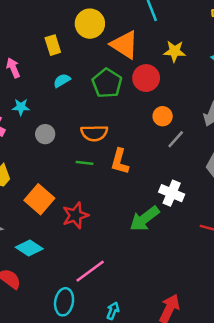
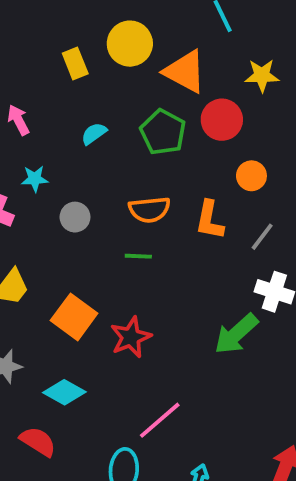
yellow rectangle: (53, 45) -> (75, 63), moved
gray line: (176, 139) -> (262, 237), moved
orange L-shape: (120, 161) -> (209, 220), moved

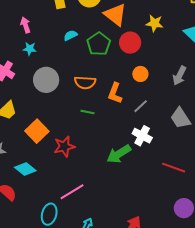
cyan semicircle: (94, 134) -> (70, 35), moved
cyan star: (35, 179) -> (30, 49), moved
gray circle: (75, 217) -> (46, 80), size x1.6
green line: (138, 256) -> (88, 112), moved

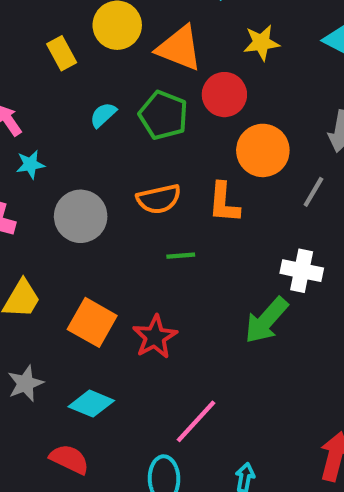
orange circle: (140, 74) -> (263, 150), size x1.6
gray line: (141, 106) -> (313, 192), moved

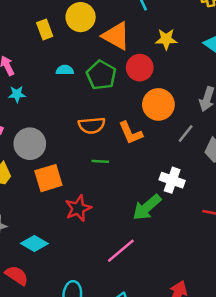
cyan semicircle: (103, 115) -> (65, 70), turned 35
orange L-shape: (224, 203) -> (131, 133), turned -35
gray circle: (81, 216) -> (30, 144), moved
orange square: (92, 322) -> (48, 178), moved, turned 36
pink line: (196, 421) -> (121, 251), moved

